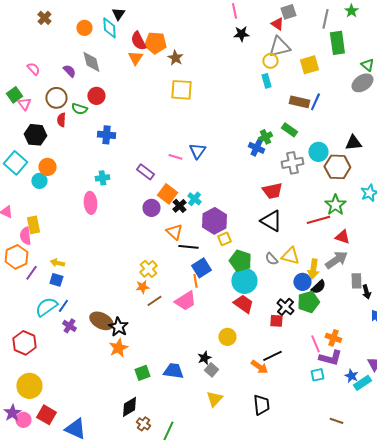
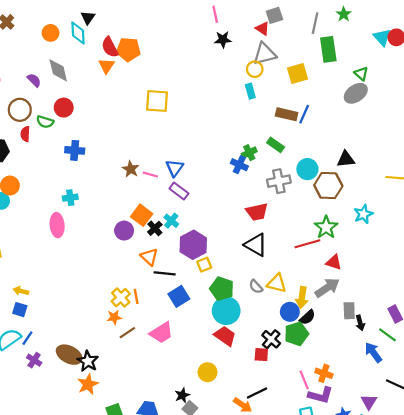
brown star: (175, 58) -> (131, 169), moved
purple rectangle: (145, 172) -> (179, 191), moved
orange line: (195, 281) -> (136, 296), moved

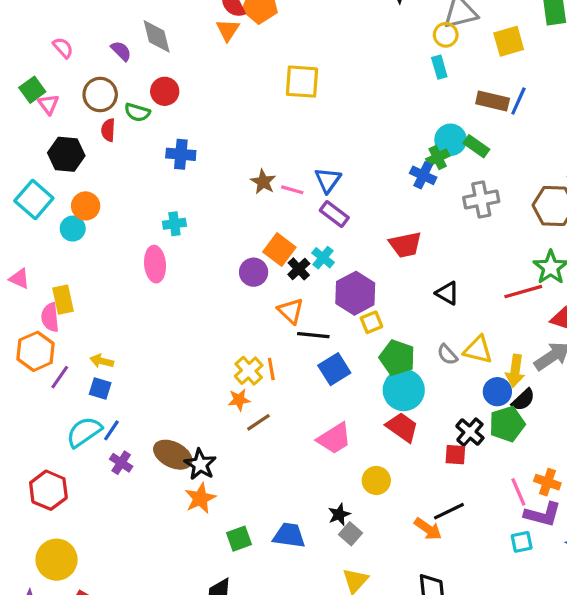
cyan circle: (307, 169) -> (451, 140), moved
red trapezoid: (257, 212) -> (405, 245), moved
black triangle: (256, 245) -> (447, 293), size x0.7
pink trapezoid: (161, 333) -> (334, 439), moved

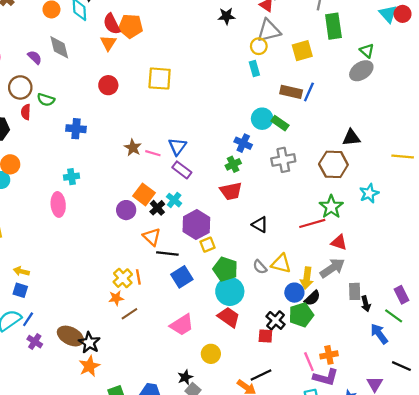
red circle: (165, 91) -> (108, 85), moved
green cross: (438, 158) -> (233, 164), moved
orange cross: (547, 482) -> (329, 355), turned -30

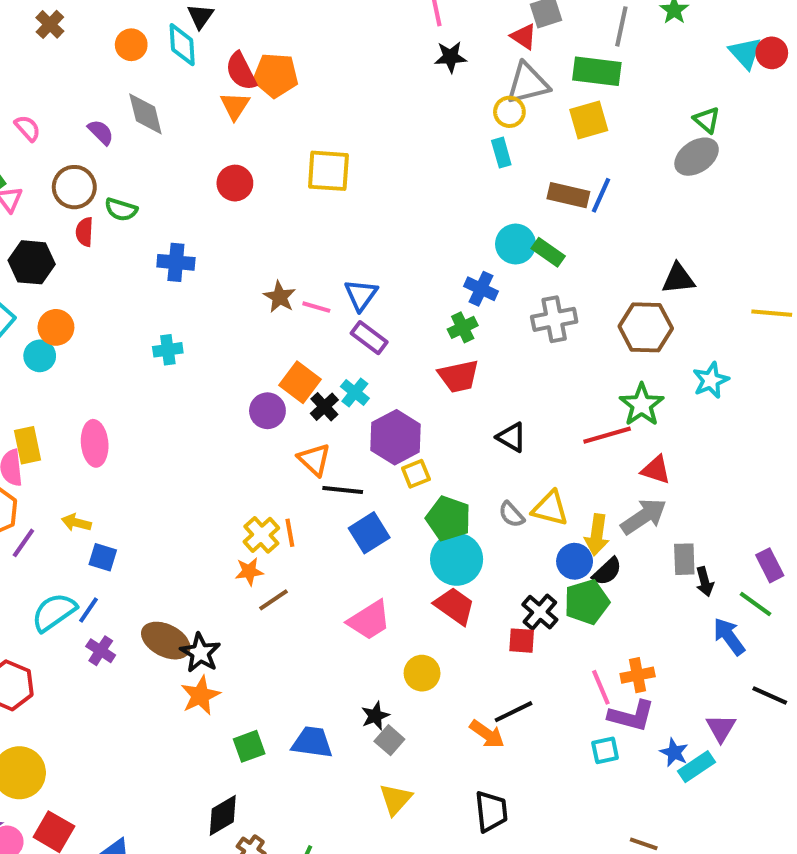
green rectangle: (333, 26) -> (597, 71), moved, turned -75
pink ellipse: (58, 204) -> (95, 443), moved
blue square: (20, 290) -> (103, 557), moved

